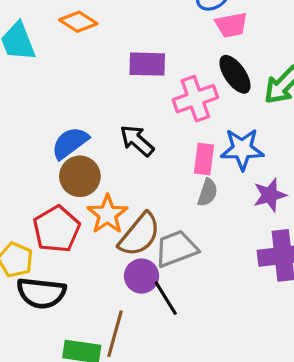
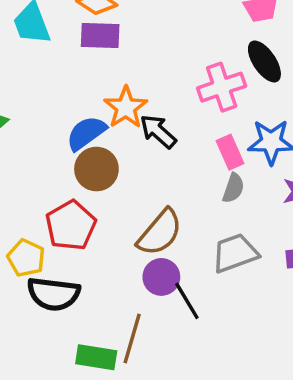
purple rectangle: (147, 64) -> (100, 36), moved
pink rectangle: (204, 159) -> (230, 152), turned -32
orange star: (107, 214) -> (126, 107), moved
gray trapezoid: (176, 249) -> (235, 253), moved

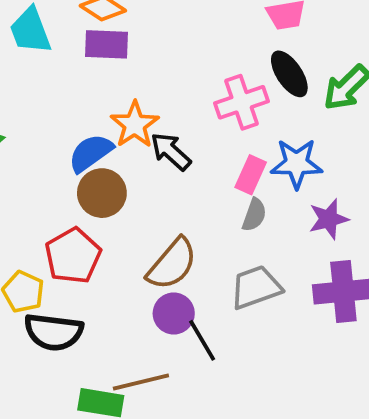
pink rectangle: (230, 152) -> (251, 175), turned 48
brown line: (132, 339) -> (141, 382), turned 60

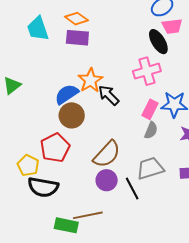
black ellipse: (289, 74) -> (158, 42), moved
black line: (202, 340) -> (132, 188), moved

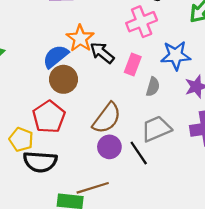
pink rectangle: (150, 109) -> (133, 64), moved

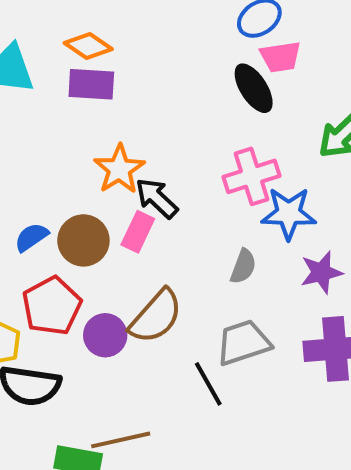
pink cross: (142, 22) -> (251, 176), moved
blue semicircle: (56, 56) -> (31, 237), moved, size x0.7
pink rectangle: (133, 64) -> (138, 232), moved
purple circle: (109, 147) -> (105, 335), moved

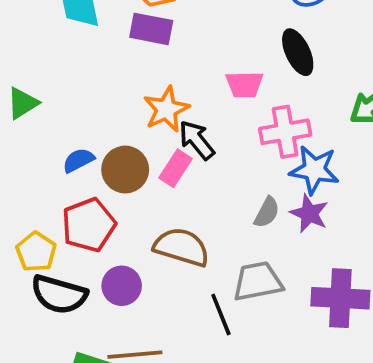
pink trapezoid: (280, 57) -> (244, 85), moved
purple star: (321, 272) -> (309, 213), moved, turned 30
brown semicircle: (156, 316) -> (182, 247), turned -122
purple circle: (105, 335) -> (122, 286), moved

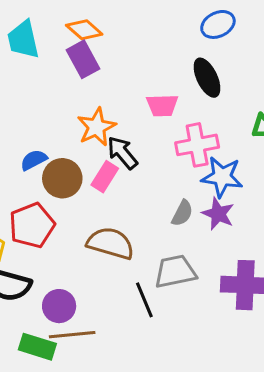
purple rectangle: (151, 29) -> (83, 59), turned 51
blue semicircle: (78, 160) -> (34, 160), moved
purple circle: (122, 286) -> (59, 306), moved

